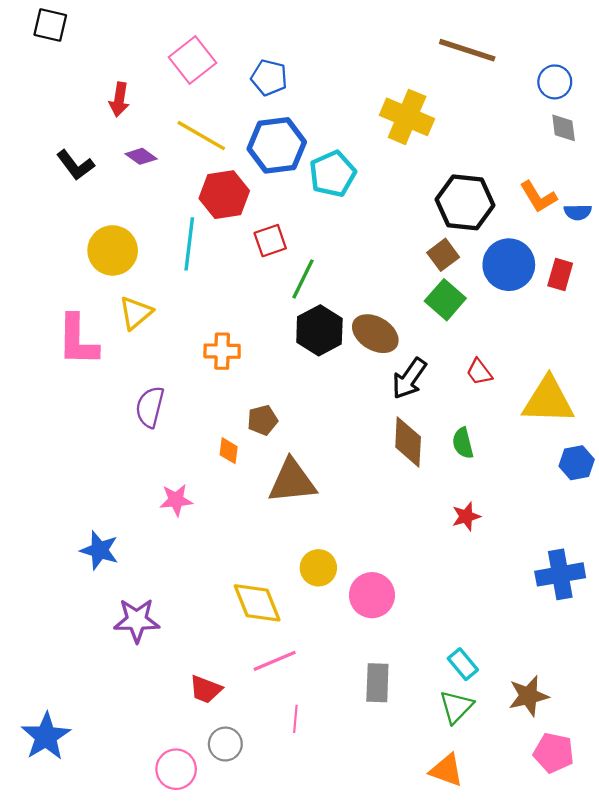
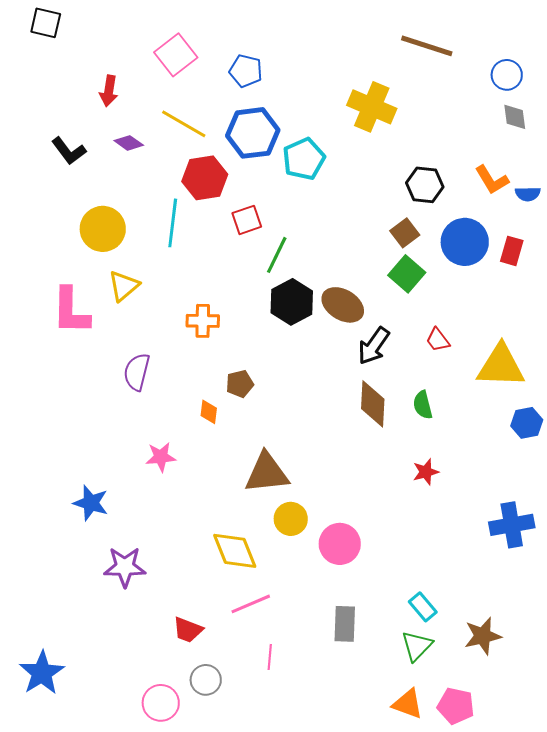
black hexagon: (465, 202) -> (425, 185), size x0.7
brown triangle: (292, 481) -> (267, 473), moved
pink pentagon: (554, 753) -> (456, 706), moved

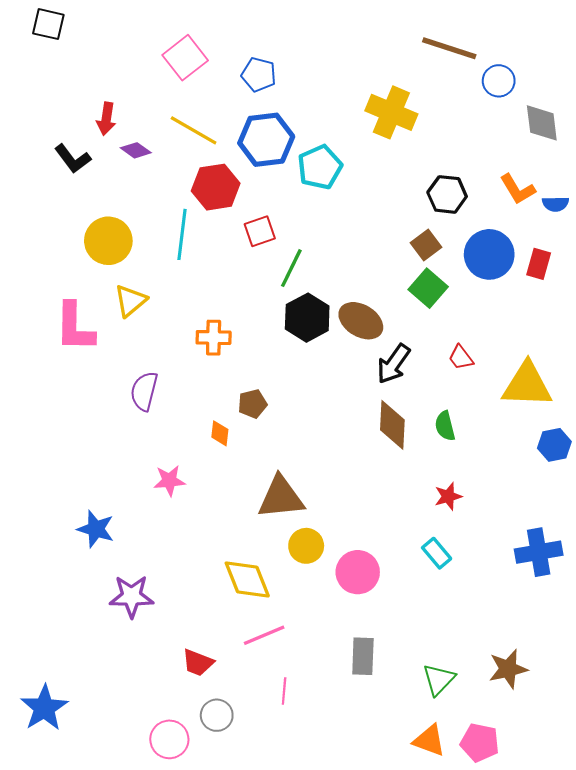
blue circle: (507, 75) -> (499, 81), moved
red arrow: (109, 91) -> (106, 119), moved
gray diamond: (515, 117) -> (542, 123), size x1.4
cyan rectangle: (423, 607) -> (437, 553), moved

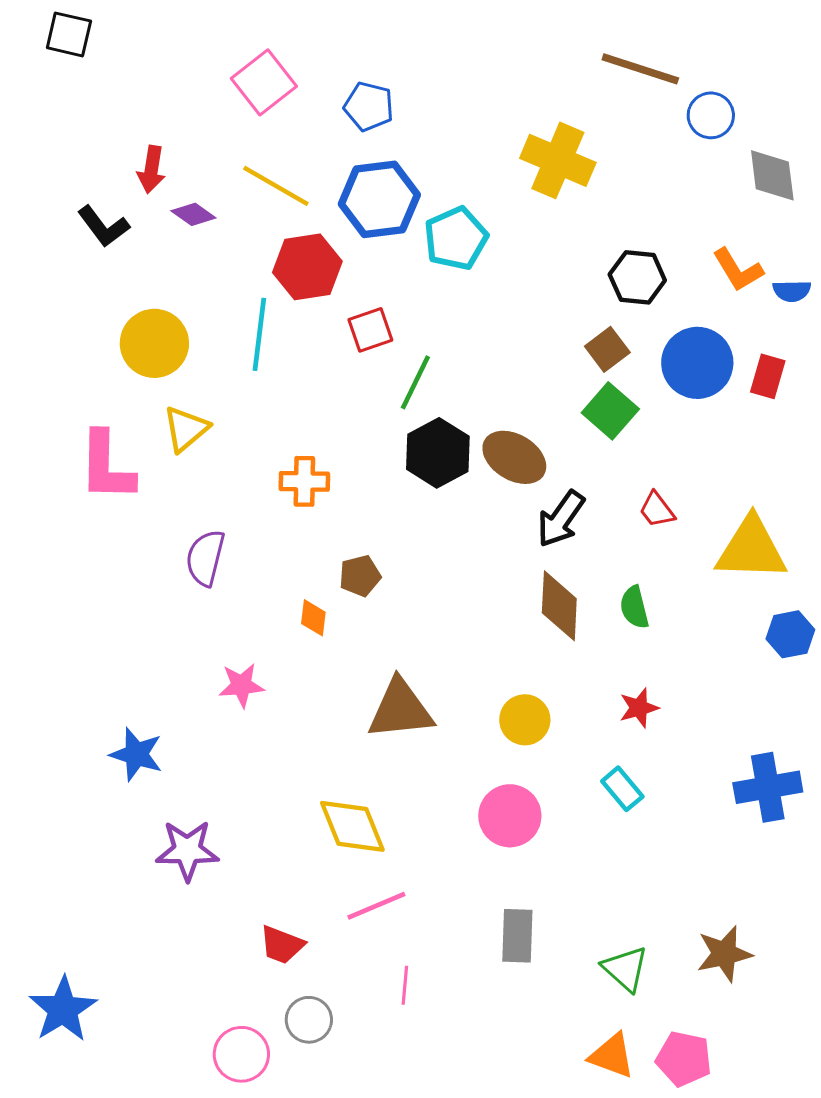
yellow circle: (306, 546) -> (525, 720), moved
green triangle: (439, 679) -> (625, 969), turned -32

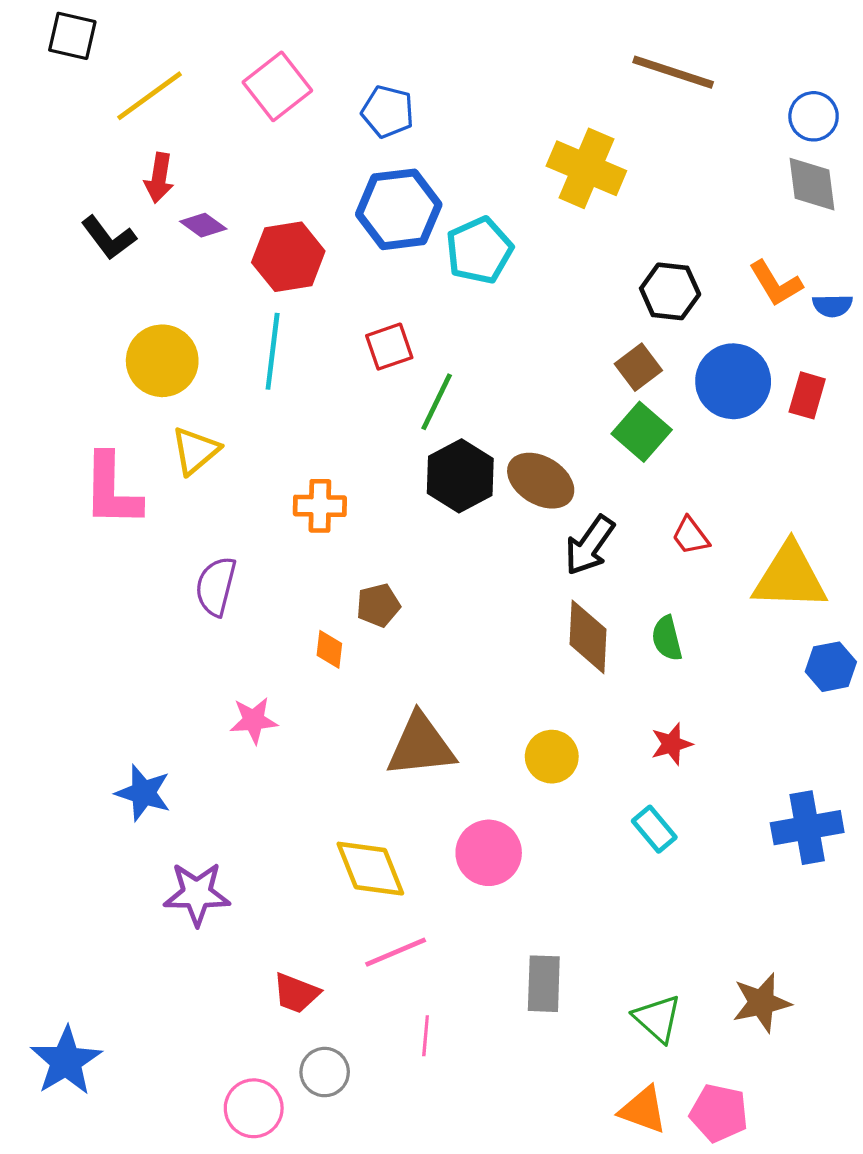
blue circle: (711, 115) -> (814, 116), moved
yellow line: (276, 186) -> (150, 96), moved, turned -66
red hexagon: (307, 267) -> (288, 257), moved
pink circle: (510, 816) -> (489, 853), moved

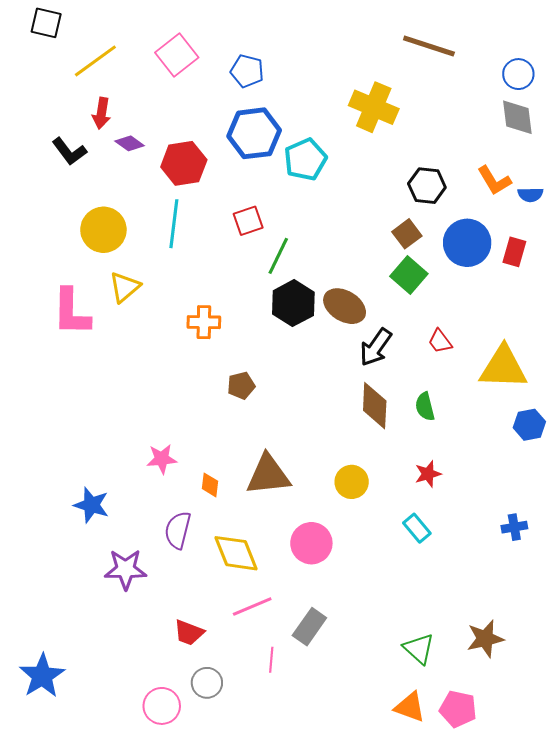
purple semicircle: (216, 586) -> (178, 530), moved
orange diamond: (329, 649) -> (210, 485), moved
blue cross: (807, 828) -> (514, 527), size x0.6
gray rectangle: (544, 984) -> (309, 627), moved, turned 33

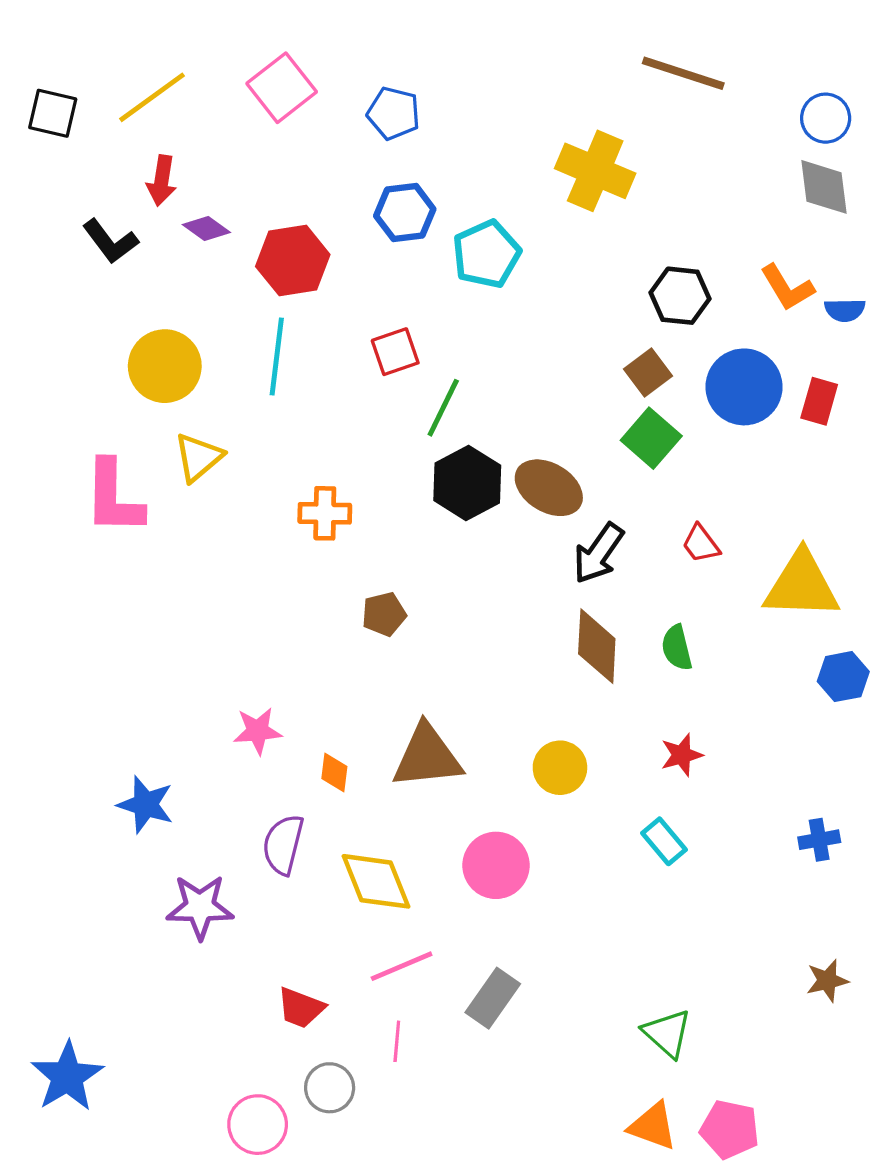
black square: (46, 23) -> (53, 113), moved
blue hexagon: (254, 133) -> (405, 213), size x0.7
brown star: (485, 639) -> (827, 981), moved, size x0.7
pink line: (271, 660) -> (397, 1041), moved

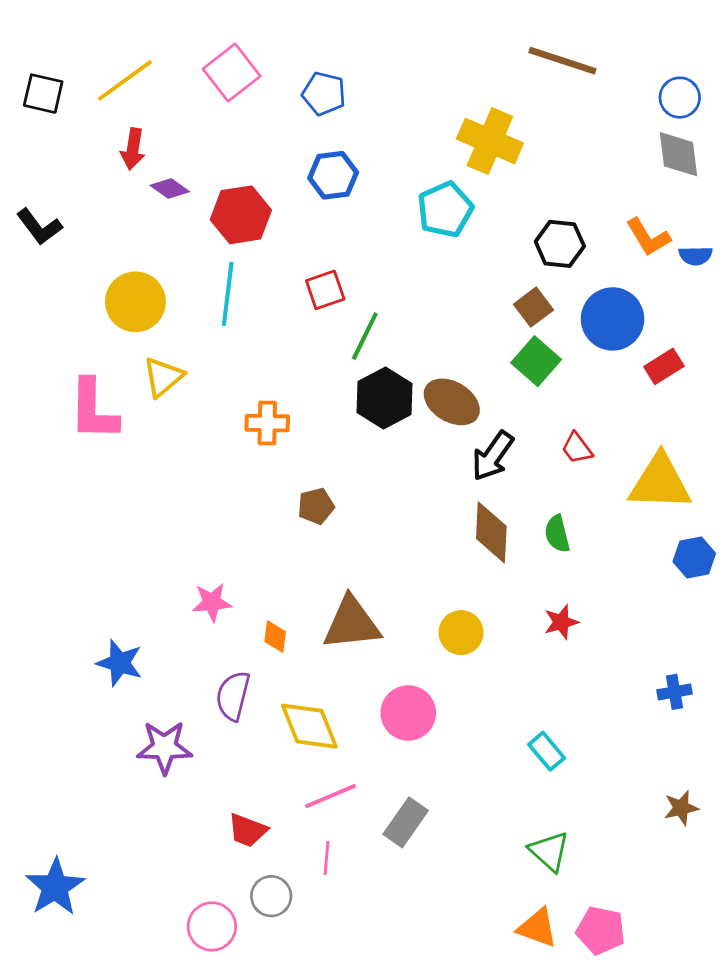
black L-shape: (110, 241) -> (39, 227), moved
cyan pentagon: (486, 254) -> (445, 210), moved
red rectangle: (819, 401) -> (664, 366), moved, turned 42
cyan rectangle: (664, 841) -> (547, 751), moved

